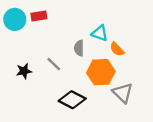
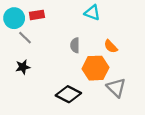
cyan triangle: (100, 33) -> (92, 13), moved
gray line: (54, 64) -> (25, 38), moved

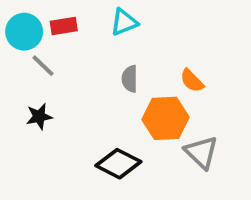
cyan triangle: (92, 13) -> (124, 22), moved, turned -42

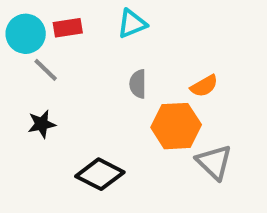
orange semicircle: (192, 81) -> (204, 86), turned -76
black diamond: (118, 164) -> (100, 174), moved

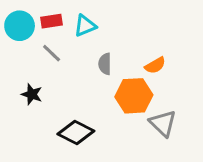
cyan triangle: (132, 24) -> (85, 26), moved
gray line: (46, 70) -> (52, 53), moved
black star: (42, 124) -> (32, 94), turned 30

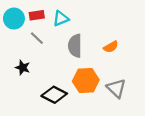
gray semicircle: (105, 64) -> (75, 46), size x1.5
orange hexagon: (134, 96) -> (86, 81), moved

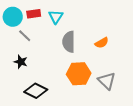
cyan triangle: (61, 19) -> (56, 17), turned -35
gray line: (37, 38) -> (25, 36), moved
black diamond: (54, 95) -> (36, 91), moved

